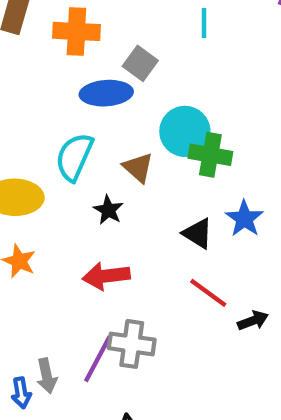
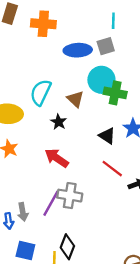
gray square: (140, 63) -> (106, 46), moved, turned 36
blue ellipse: (106, 93) -> (78, 50), moved
red arrow: (106, 276) -> (57, 158), turned 40

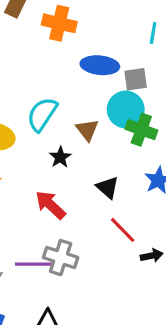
gray square: (106, 46) -> (136, 79), moved
black triangle: (107, 136) -> (108, 188), moved
purple line: (51, 203) -> (34, 264), turned 52

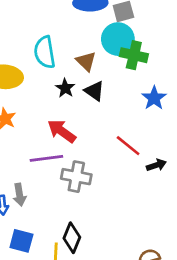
cyan semicircle: (42, 114) -> (45, 52), turned -36
black triangle: (108, 188) -> (94, 91), moved
purple line: (34, 264) -> (46, 158), moved

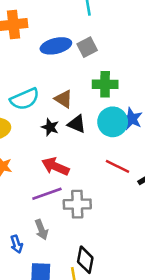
cyan circle: (118, 39) -> (113, 122), moved
cyan semicircle: (45, 52) -> (25, 99), turned -92
gray arrow: (20, 195) -> (41, 230), moved

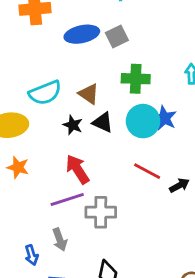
red arrow: (55, 166) -> (77, 169), turned 32

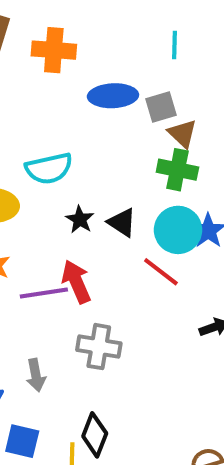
brown triangle: (89, 94) -> (182, 134), moved
red line: (147, 171) -> (161, 272), moved
purple line: (67, 200) -> (44, 293), moved

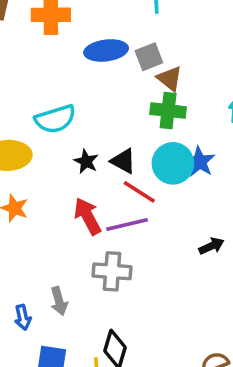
red line: (161, 272) -> (139, 192), moved
purple line: (44, 293) -> (127, 224), moved

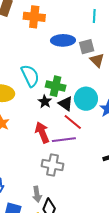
green cross: (168, 111) -> (56, 86), moved
cyan semicircle: (55, 119) -> (30, 76), turned -105
cyan circle: (173, 163) -> (86, 99), moved
gray arrow: (59, 301) -> (37, 194), moved

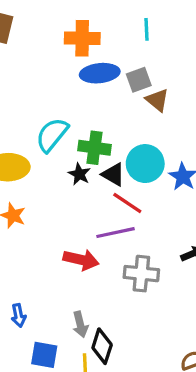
orange cross: (34, 17) -> (82, 38), moved
cyan semicircle: (30, 76) -> (52, 135), turned -110
red arrow: (42, 132) -> (81, 260), moved, turned 130
gray cross: (52, 165) -> (141, 274), moved

